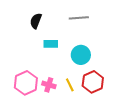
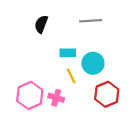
cyan rectangle: (51, 44) -> (68, 53), moved
yellow line: (70, 85) -> (71, 76), moved

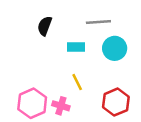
cyan rectangle: (68, 53) -> (76, 47), moved
cyan circle: (93, 63) -> (115, 48), moved

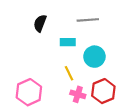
cyan circle: (115, 48) -> (94, 57), moved
pink cross: (61, 106) -> (78, 94), moved

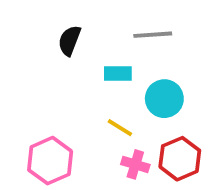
yellow line: (69, 73) -> (120, 128), turned -32

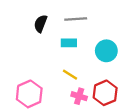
gray line: (153, 35) -> (76, 19), moved
cyan circle: (164, 99) -> (106, 51), moved

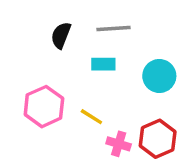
yellow line: (70, 75) -> (91, 117), moved
pink hexagon: (29, 94) -> (44, 107), moved

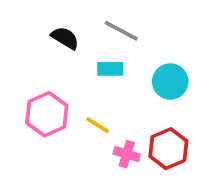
gray line: (114, 28) -> (121, 31), turned 32
black semicircle: (61, 35) -> (65, 38), turned 100

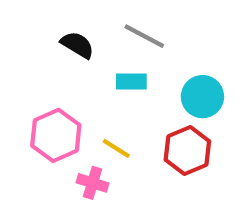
red hexagon: (168, 149) -> (187, 151), moved
pink cross: (127, 154) -> (92, 183), moved

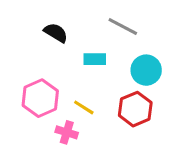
gray line: (144, 36) -> (123, 26), moved

